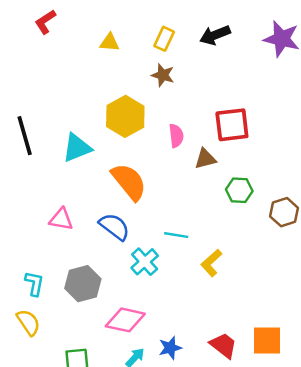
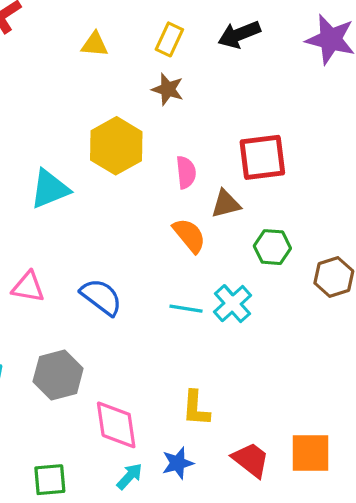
orange semicircle: (129, 182) -> (189, 235), moved, size x0.7
cyan cross: (145, 262) -> (232, 304), moved
yellow L-shape: (211, 263) -> (196, 408), moved, turned -44
pink diamond: (125, 320) -> (116, 425), turned 69

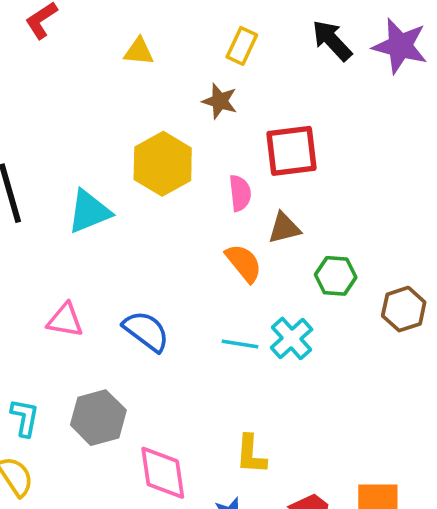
black arrow: (239, 34) -> (332, 40), moved, turned 69
yellow rectangle: (169, 39) -> (242, 46), moved
red square: (262, 157) -> (292, 151), moved

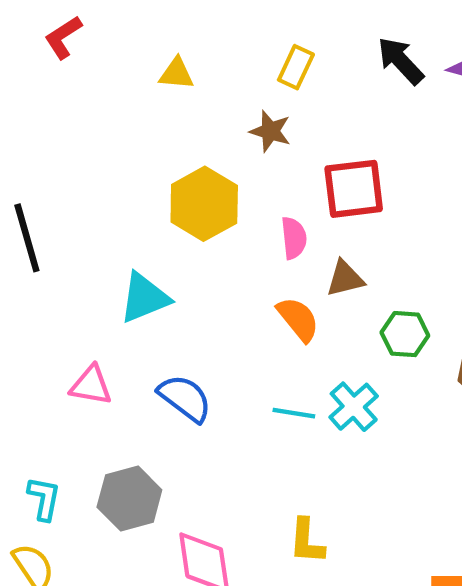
cyan triangle: (89, 212) -> (144, 298), moved

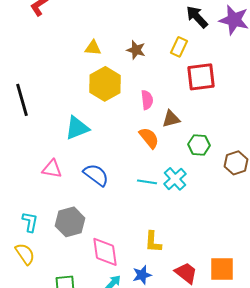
yellow rectangle: (296, 67) -> (179, 47), moved
yellow triangle: (176, 74) -> (93, 48), moved
red square: (354, 189) -> (201, 77), moved

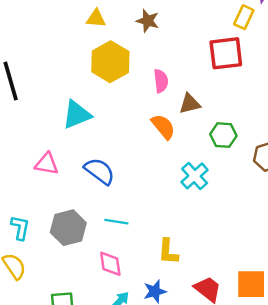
yellow rectangle: (179, 47) -> (244, 17), moved
cyan line: (147, 182) -> (116, 222), moved
pink diamond: (105, 252) -> (110, 264), size x0.7

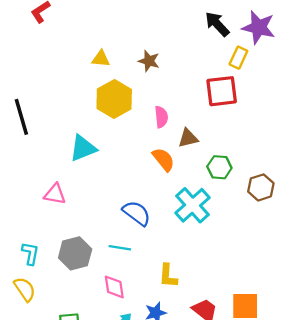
blue semicircle: (100, 171) -> (137, 213), moved
cyan cross: (195, 176) -> (193, 205), size x1.4

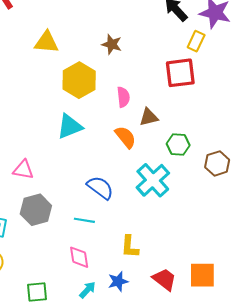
yellow triangle: (101, 59) -> (46, 42), moved, size x1.4
cyan triangle: (83, 148) -> (70, 127), moved
gray hexagon: (75, 253) -> (36, 210), moved

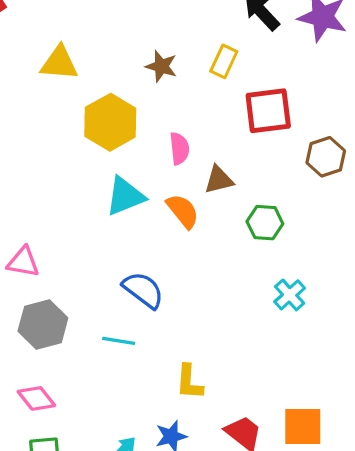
yellow rectangle: (196, 41) -> (224, 61), moved
cyan triangle: (70, 127) -> (125, 196), moved
brown hexagon: (217, 163) -> (326, 157), moved
cyan cross: (153, 180) -> (290, 295), moved, size x0.6
pink diamond: (79, 257) -> (36, 398), moved, turned -30

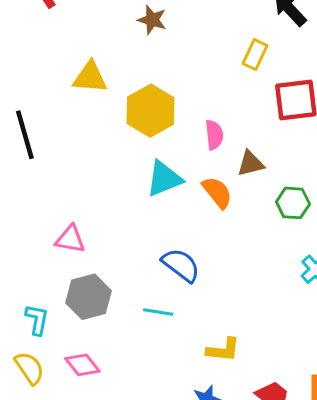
yellow triangle: (59, 63) -> (90, 77), moved
brown star: (161, 66) -> (152, 20), moved
yellow L-shape: (189, 382) -> (223, 350), turned -88

